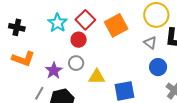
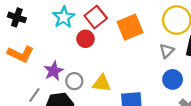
gray triangle: (150, 43) -> (167, 51), turned 32
gray circle: (76, 63) -> (74, 81), moved

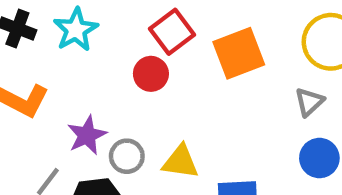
cyan star: (64, 17) -> (76, 30), moved

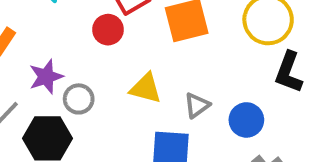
gray triangle: (309, 102) -> (197, 105), moved
yellow triangle: (180, 162) -> (146, 88), moved

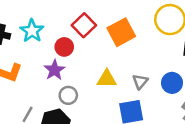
red circle: (108, 30) -> (64, 47), moved
purple star: (46, 77) -> (55, 70), moved

